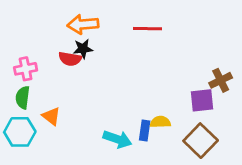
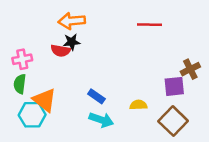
red line: (147, 29) -> (150, 25), moved
orange triangle: (51, 116) -> (44, 100), size x1.5
blue rectangle: (145, 131) -> (96, 96), moved, turned -63
cyan hexagon: (20, 132) -> (32, 115), moved

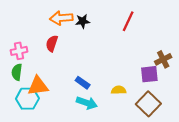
red line: (150, 25) -> (128, 21), turned -66
black star: (72, 42) -> (83, 21), moved
red semicircle: (61, 51) -> (52, 43), turned 98
orange triangle: (44, 100) -> (38, 86), turned -45

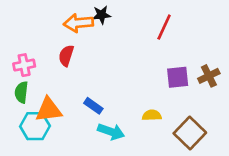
black star: (83, 21) -> (102, 15), moved
purple square: (149, 74) -> (178, 77), moved
blue rectangle: (83, 83) -> (93, 106), moved

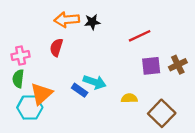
black star: (102, 15) -> (92, 22), moved
red line: (164, 27) -> (140, 36), moved, turned 40
orange triangle: (49, 110) -> (41, 94), turned -35
cyan arrow: (111, 132) -> (95, 82), moved

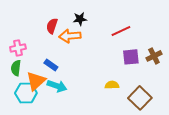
orange arrow: (67, 20) -> (70, 36), moved
red semicircle: (56, 47) -> (52, 26), moved
cyan arrow: (95, 82) -> (57, 86), moved
blue rectangle: (80, 90) -> (51, 65), moved

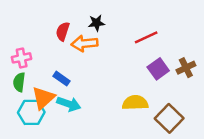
purple square: (131, 57) -> (158, 69), turned -30
yellow semicircle: (112, 85) -> (135, 103), size x1.5

